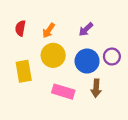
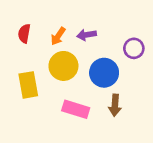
purple arrow: (86, 29) -> (86, 35), moved, turned 35
purple circle: (112, 56) -> (134, 48), moved

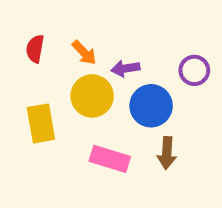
purple arrow: (86, 35) -> (126, 68), moved
orange arrow: (58, 36) -> (84, 53), turned -78

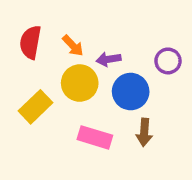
red semicircle: (35, 49) -> (30, 42), size x1.4
yellow rectangle: (41, 123) -> (35, 107), turned 56

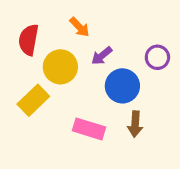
orange arrow: (73, 46) -> (79, 27), moved
purple arrow: (109, 59) -> (102, 56), turned -30
yellow circle: (80, 83) -> (60, 67), moved

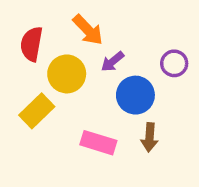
orange arrow: (79, 27) -> (88, 30), size x1.4

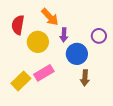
purple arrow: (113, 62) -> (64, 35), turned -48
yellow rectangle: (37, 111) -> (21, 81), moved
pink rectangle: (98, 143) -> (44, 73), moved, turned -48

